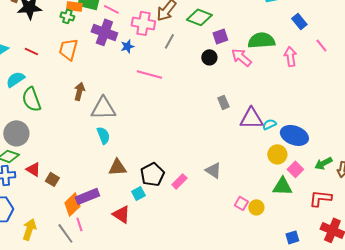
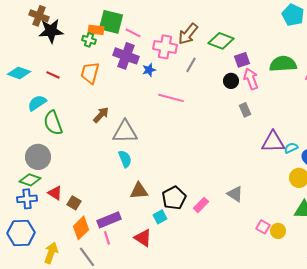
pink arrow: (241, 57) -> (251, 79), moved, turned 30
brown arrow: (79, 91) -> (101, 115), turned 30
gray rectangle: (223, 102) -> (245, 110), moved
orange diamond: (72, 204) -> (81, 228), moved
pink line: (79, 224) -> (107, 238), moved

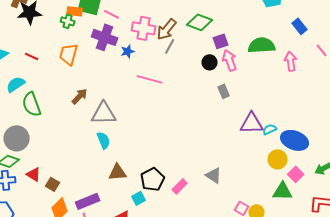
brown arrow: (188, 34) -> (167, 29), moved

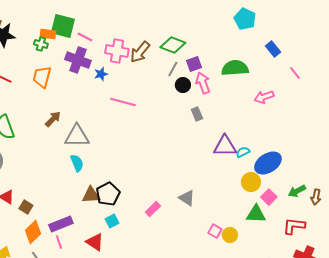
gray line: (170, 46) -> (173, 69), moved
pink arrow: (291, 61) -> (264, 97), moved, turned -102
blue ellipse: (295, 140) -> (268, 163), turned -52
black pentagon: (153, 179) -> (108, 194), moved

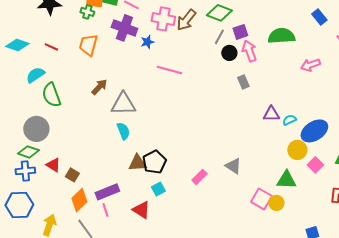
purple triangle: (225, 146) -> (271, 114), size x0.7
green triangle: (256, 214) -> (286, 180), moved
pink square: (215, 231) -> (261, 199), size x1.5

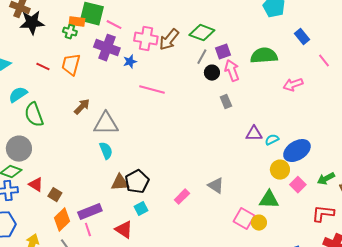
red line: (51, 47) -> (43, 67), moved

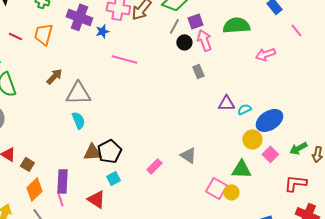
purple rectangle: (90, 212) -> (62, 181), turned -65

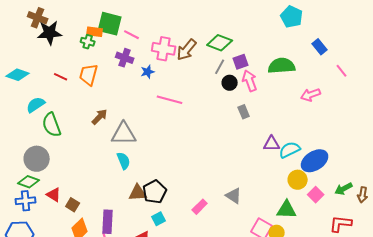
purple cross: (79, 17) -> (125, 58), size x0.7
cyan semicircle: (244, 109) -> (290, 150), size x1.5

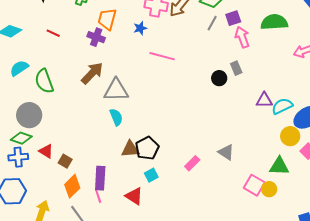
purple cross: (125, 58) -> (96, 37), moved
orange trapezoid: (89, 75) -> (107, 19), moved
black circle: (230, 83) -> (219, 78), moved
cyan semicircle: (36, 105) -> (19, 68), moved
brown arrow: (100, 117) -> (92, 73), size x1.4

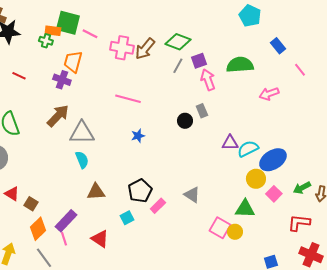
blue star: (140, 28) -> (138, 136), moved
black pentagon: (147, 148) -> (140, 191), moved
cyan square: (151, 175) -> (127, 218), moved
purple rectangle: (100, 178) -> (66, 221), turned 40

